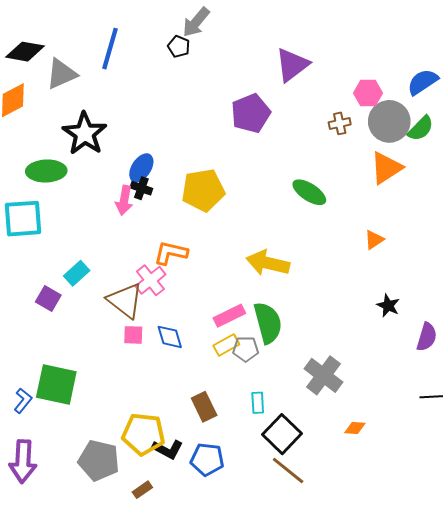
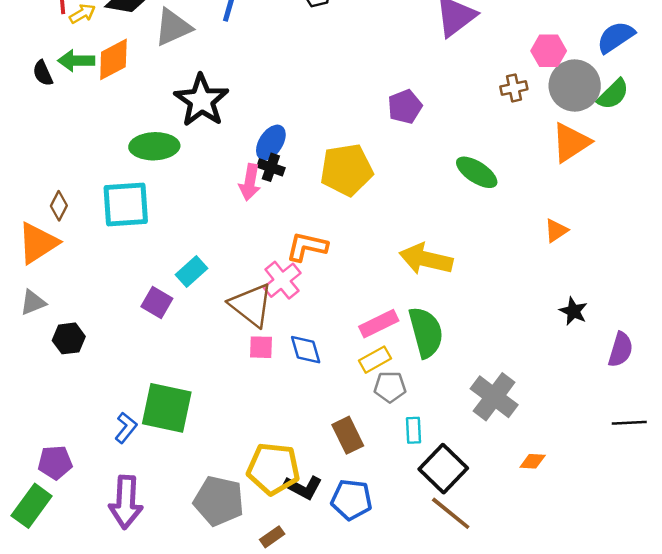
purple pentagon: (251, 113) -> (405, 107), moved, size x0.7
gray pentagon: (246, 349) -> (390, 387), moved

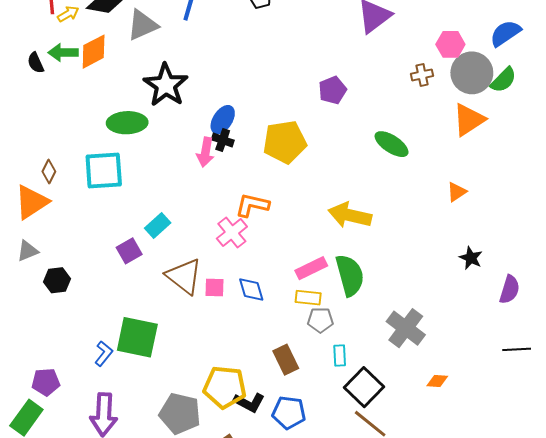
purple square: (157, 302) -> (129, 251), turned 30
brown triangle: (251, 305) -> (184, 276), moved
yellow rectangle: (375, 360) -> (308, 298), turned 35

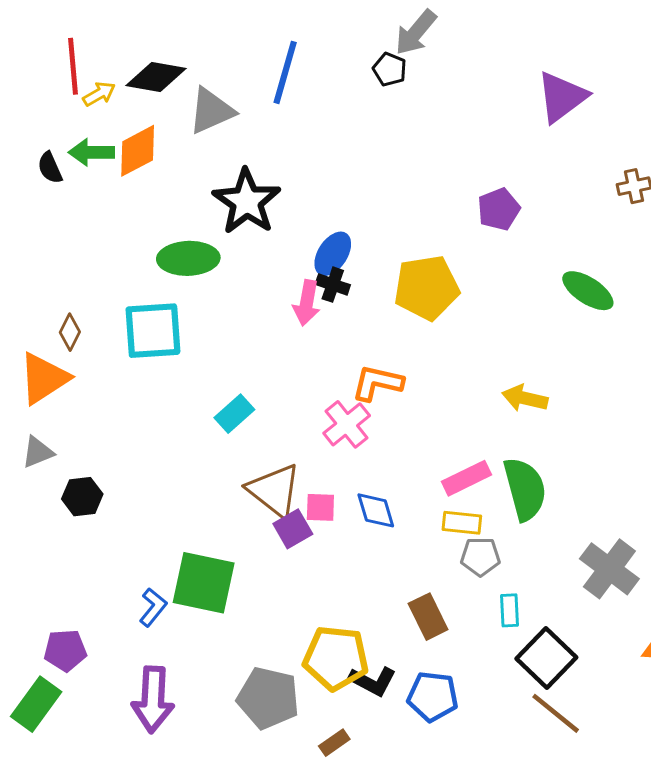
yellow arrow: (350, 215) -> (525, 398), size x0.7
purple square: (129, 251) -> (293, 529), moved

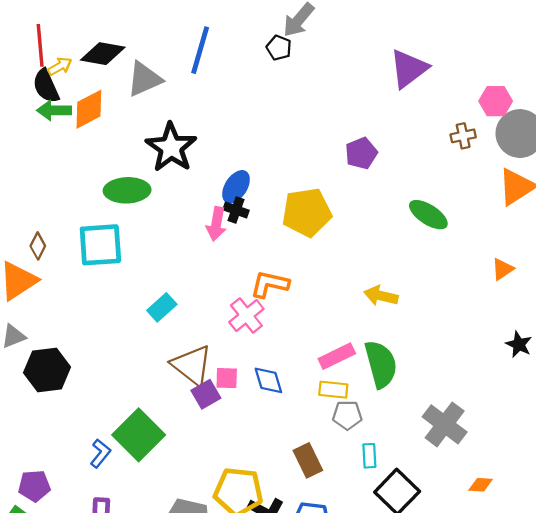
black semicircle: (50, 168) -> (46, 86), moved, size x1.4
black hexagon: (82, 497) -> (47, 370), size x1.5
green square: (204, 583) -> (139, 435), turned 33

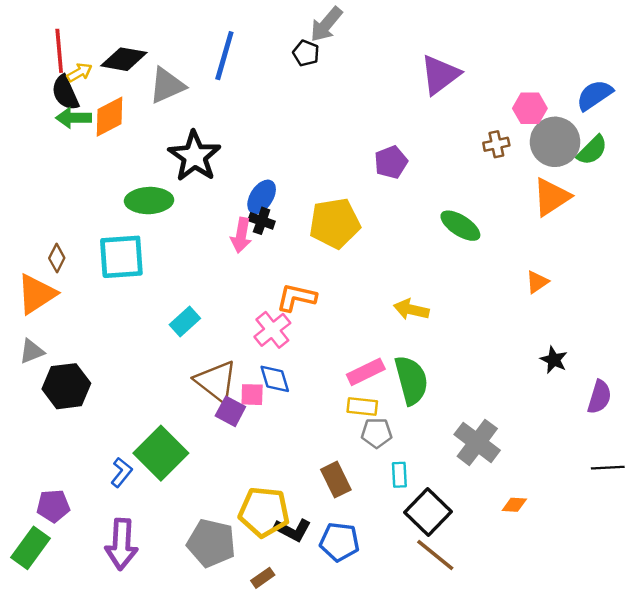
blue diamond: (268, 380) -> (275, 379), moved
purple square: (206, 394) -> (230, 411), turned -32

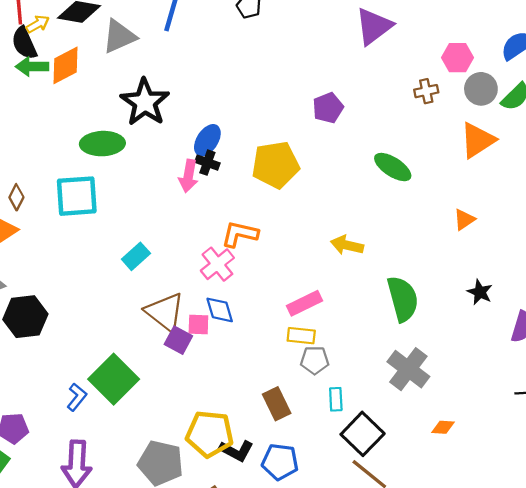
gray circle: (555, 142) -> (481, 89), size x0.7
green semicircle: (411, 380) -> (403, 299), moved

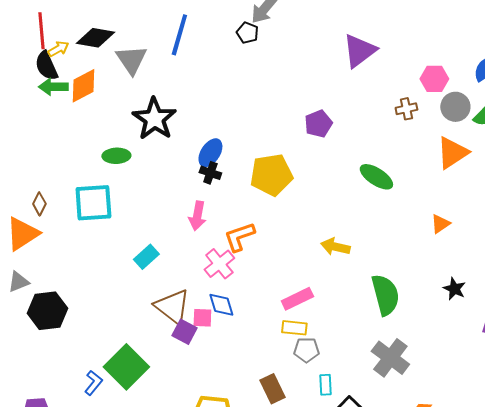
gray triangle: (119, 36) -> (131, 60), turned -40
green ellipse: (102, 144) -> (116, 156), size x0.7
pink arrow: (188, 176) -> (197, 216), moved
orange L-shape: (240, 234) -> (239, 237), turned -32

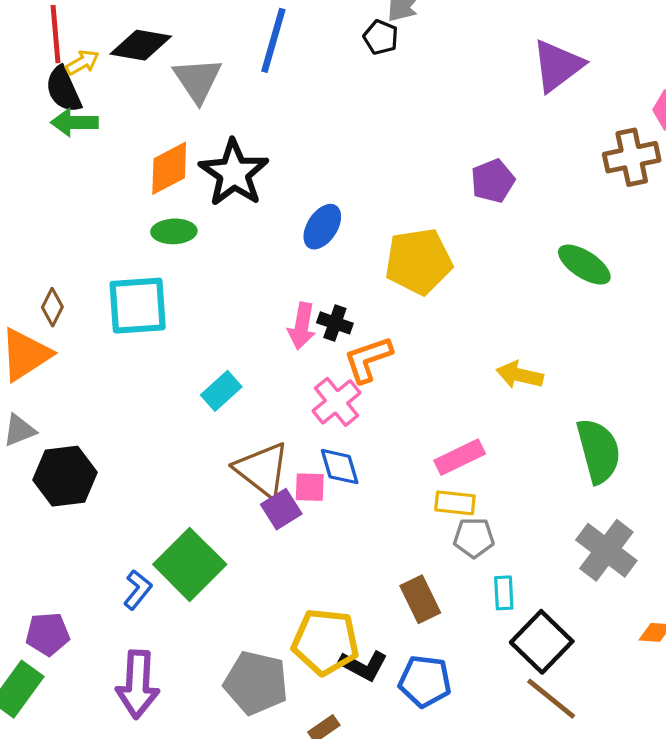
orange diamond: (83, 86) -> (169, 168), moved
brown cross: (406, 109) -> (632, 157), size x1.6
black cross: (210, 173) -> (335, 323), moved
purple square: (184, 332) -> (281, 509), turned 30

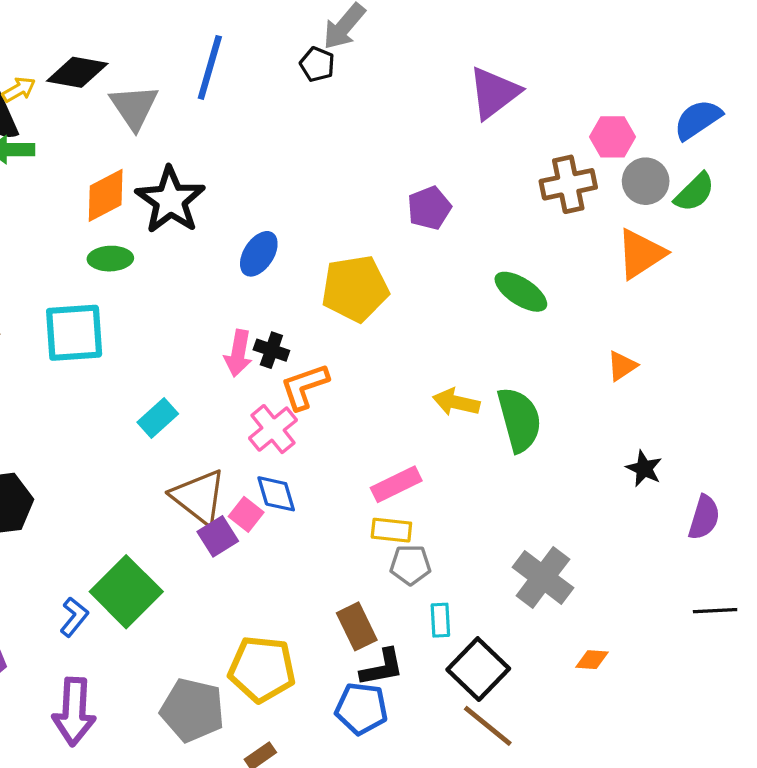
green semicircle: (599, 451) -> (519, 420), moved
pink square: (310, 487) -> (246, 514), turned 36
black L-shape: (363, 665) -> (382, 667), moved, turned -39

